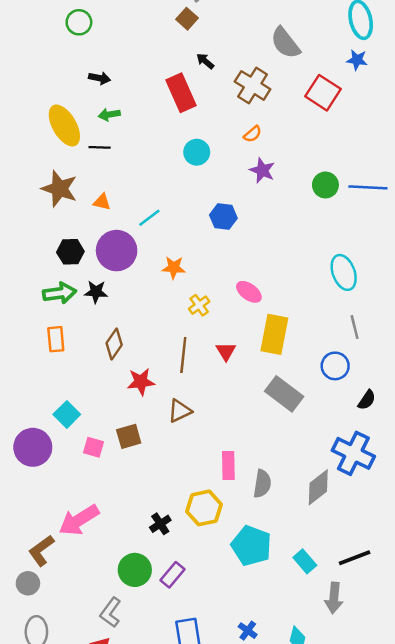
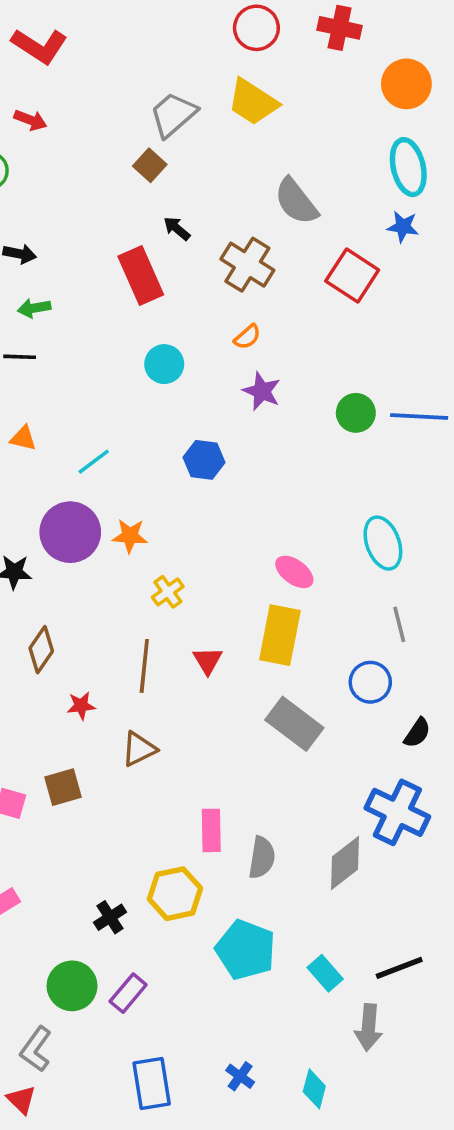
purple circle: (117, 251) -> (70, 532), moved
pink ellipse: (249, 292) -> (294, 572), moved
red star: (141, 382) -> (81, 706), size x0.7

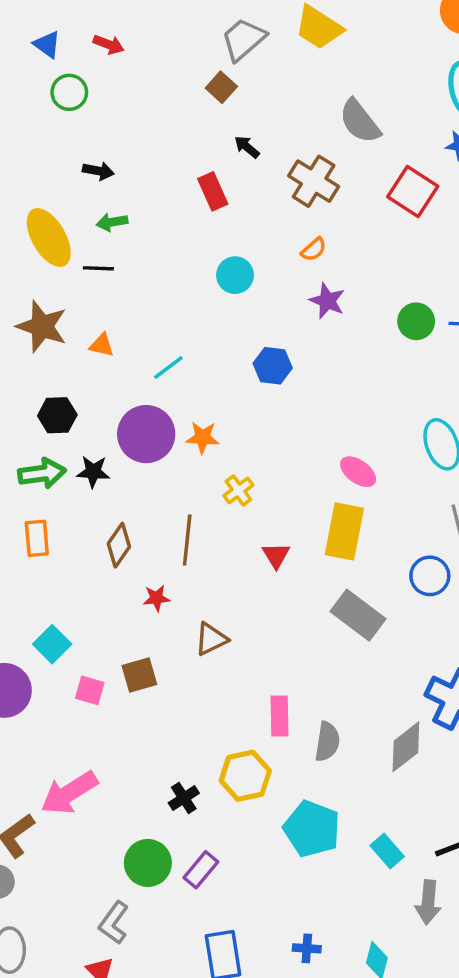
red rectangle: (141, 275) -> (213, 191), size x0.7
brown line: (144, 666) -> (187, 540), moved
blue cross: (240, 1076) -> (307, 948), turned -32

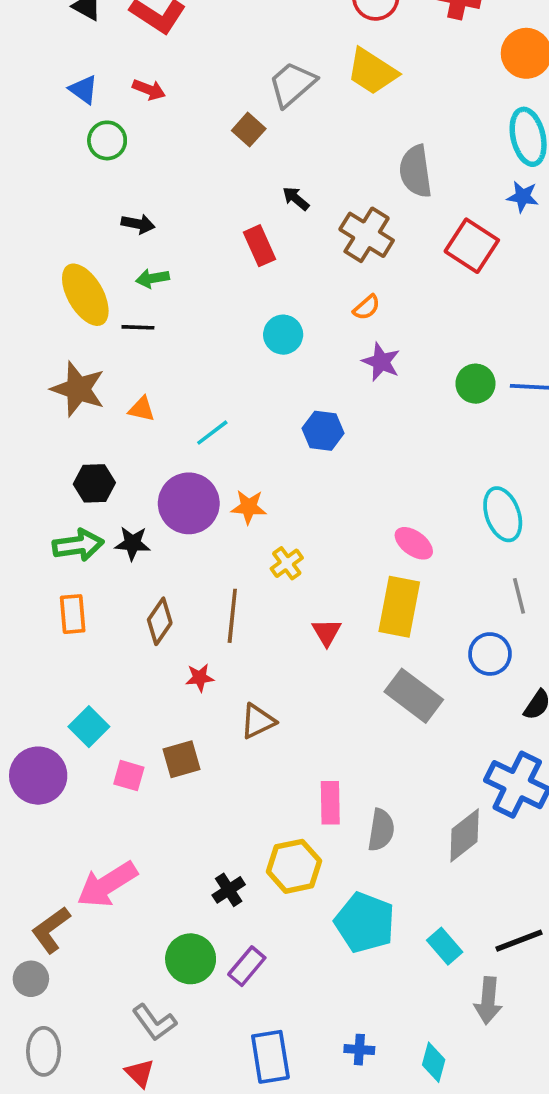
brown square: (221, 87) -> (249, 130), moved
gray semicircle: (360, 121) -> (416, 171), turned 30
gray L-shape: (114, 923) -> (154, 1022), turned -72

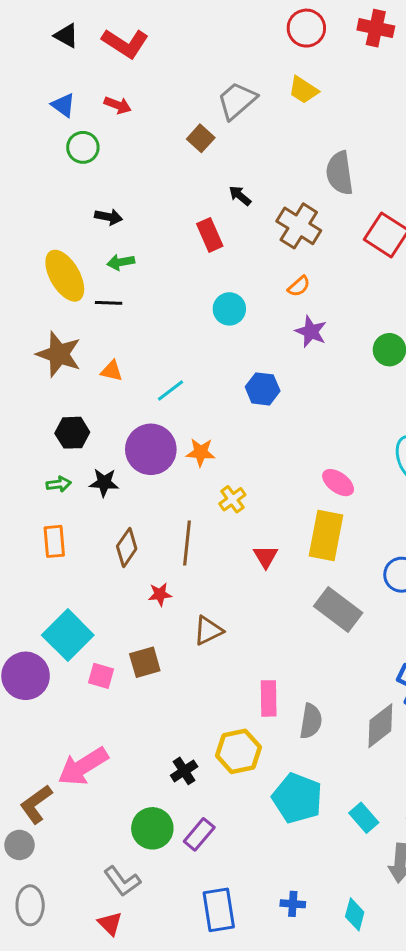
yellow trapezoid: (372, 71) -> (303, 90), size x0.7
green arrow: (78, 545) -> (59, 484), size x0.6
cyan square: (89, 727) -> (68, 635), size x1.5

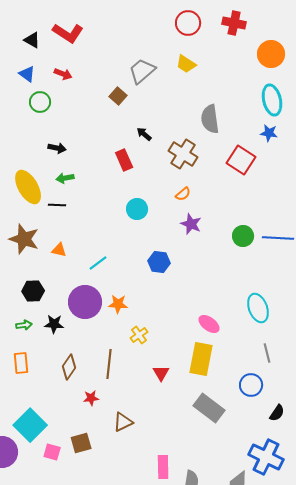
black triangle: (66, 36) -> (32, 40), moved

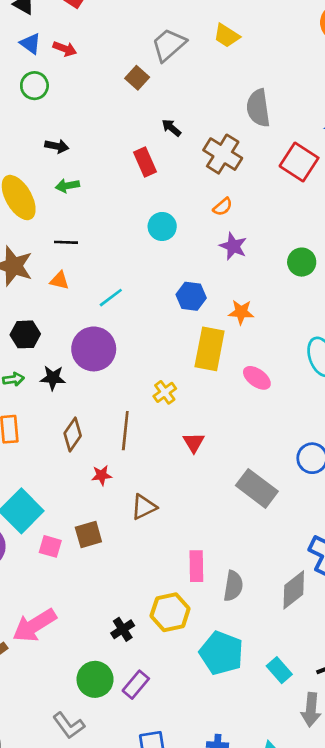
blue triangle: (27, 74) -> (30, 43), moved
black line: (57, 205) -> (66, 242), moved
orange star: (118, 304) -> (241, 312), moved
yellow rectangle: (201, 359) -> (210, 349), moved

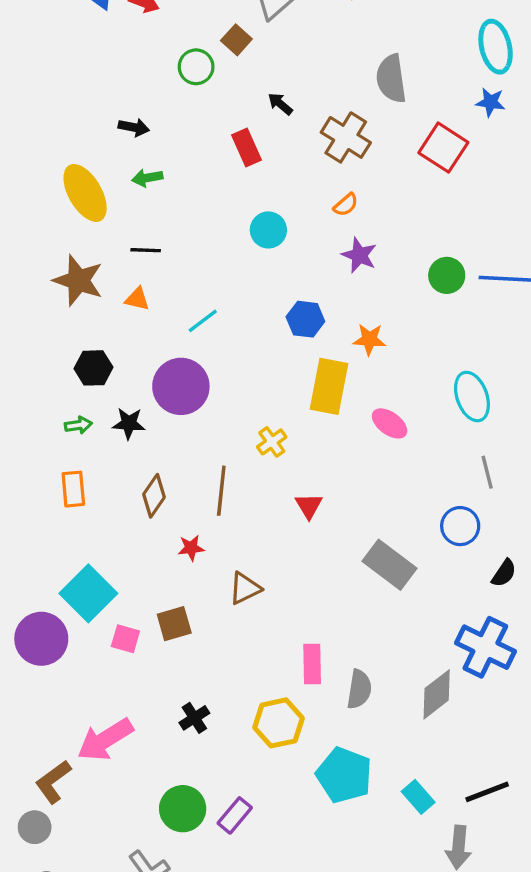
green circle: (34, 86) -> (196, 67), moved
black cross: (123, 629) -> (194, 718), moved

